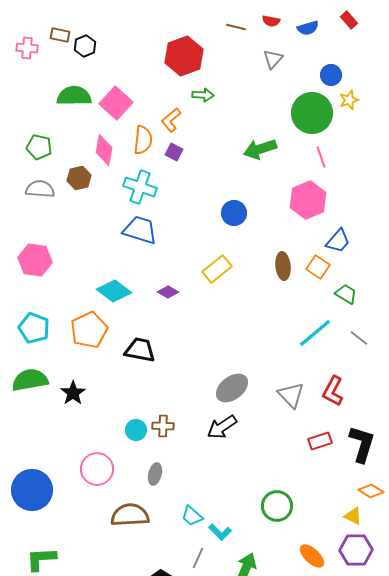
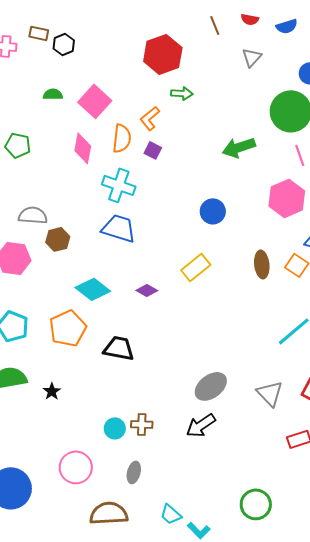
brown line: (236, 27) -> (215, 25), turned 54
green semicircle: (74, 96) -> (53, 94), size x0.6
brown hexagon: (79, 178) -> (58, 239), moved
gray semicircle: (40, 189) -> (33, 215), moved
black star: (73, 393) -> (52, 391), size x0.7

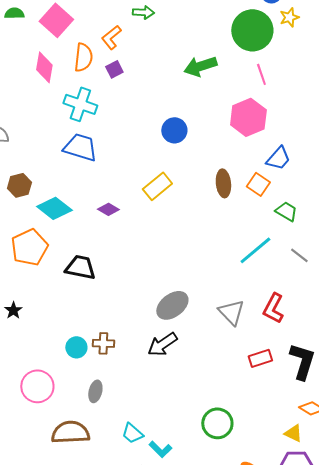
purple square: (153, 150) -> (114, 69), turned 36
brown hexagon: (58, 239) -> (19, 185), moved

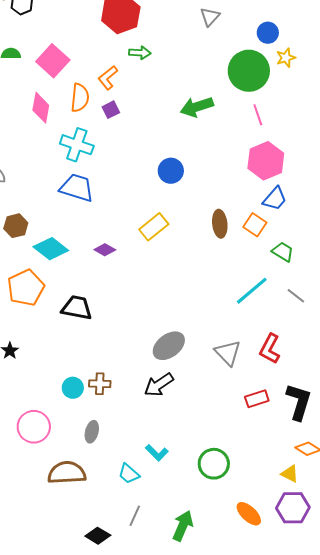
pink hexagon: (248, 117) -> (266, 161), moved
cyan L-shape: (160, 449) -> (157, 453), moved

